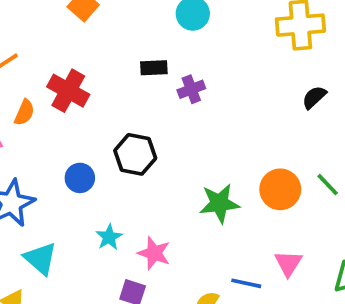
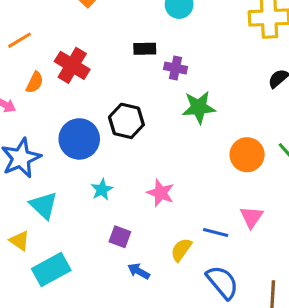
purple cross: (191, 89) -> (176, 68), turned 30
blue circle: (80, 178) -> (79, 139), size x1.6
green star: (219, 203) -> (199, 107), moved
pink star: (154, 253) -> (161, 193), moved

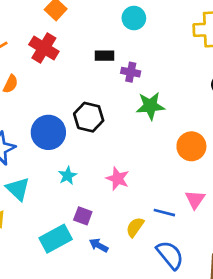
red cross: (72, 65) -> (44, 48), moved
cyan rectangle: (51, 270) -> (56, 239), moved

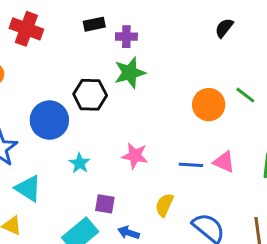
green star: (150, 106) -> (130, 73), moved
pink triangle: (195, 199) -> (224, 162), turned -30
blue line: (164, 213) -> (191, 165), moved

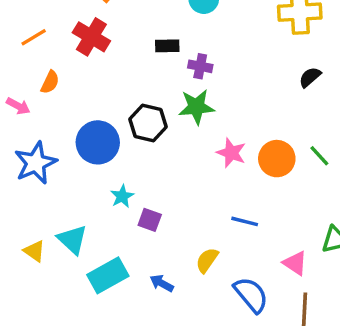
pink star: (135, 156) -> (231, 153), moved
pink triangle: (224, 162) -> (295, 263), moved
cyan triangle: (28, 188) -> (72, 240), moved
purple square: (105, 204) -> (150, 220), moved

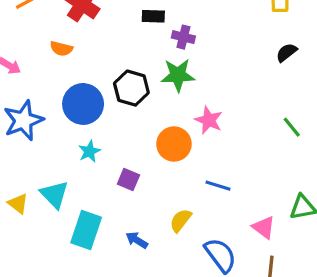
orange semicircle: (50, 82) -> (61, 49), moved, turned 75
orange circle: (277, 159) -> (174, 144), moved
cyan star: (122, 196) -> (89, 151), moved
cyan rectangle: (108, 275) -> (86, 230), turned -45

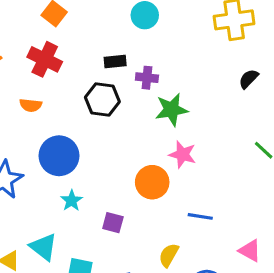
green star: (178, 75) -> (172, 110), moved
black hexagon: (131, 88) -> (102, 100), moved

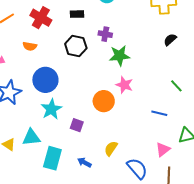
black rectangle: (115, 62) -> (77, 14), moved
cyan star: (72, 201) -> (51, 109), size x1.5
blue line: (200, 216) -> (159, 113), moved
cyan triangle: (43, 247) -> (31, 137), turned -48
pink triangle: (250, 251) -> (163, 149), turned 49

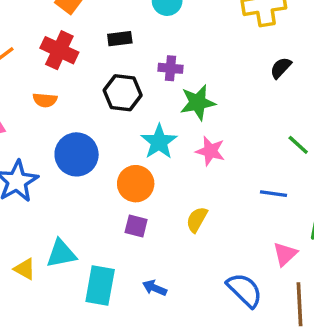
orange circle: (104, 101) -> (136, 184), moved
cyan star: (51, 109) -> (159, 142), moved
yellow semicircle: (111, 148) -> (197, 220), moved

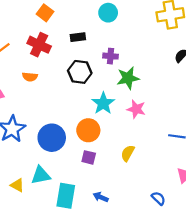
blue circle: (77, 154) -> (52, 138), moved
blue semicircle: (244, 290) -> (158, 198), size x0.6

